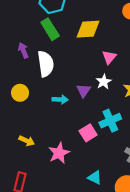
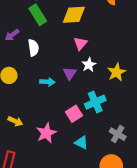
purple arrow: (23, 50) -> (12, 35), turned -104
pink triangle: (109, 57) -> (80, 43), moved
white semicircle: (46, 64) -> (33, 48), size x0.7
cyan triangle: (95, 178) -> (81, 143), moved

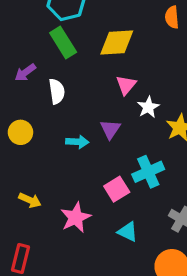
white star: (89, 65) -> (148, 107), moved

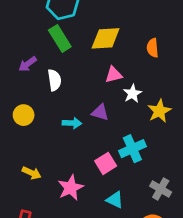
orange semicircle: (172, 17) -> (153, 48), moved
pink triangle: (126, 85) -> (114, 75), turned 36
purple triangle: (110, 129) -> (100, 112), turned -48

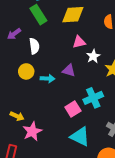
yellow circle: (24, 115) -> (26, 71), moved
pink star: (71, 188) -> (32, 131), moved
cyan triangle: (115, 200) -> (80, 136), size x1.5

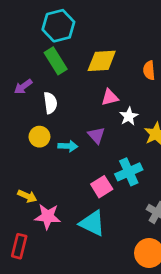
purple triangle: (69, 70) -> (96, 135), turned 32
pink star: (32, 131) -> (48, 216), turned 30
cyan triangle: (80, 136) -> (92, 223), moved

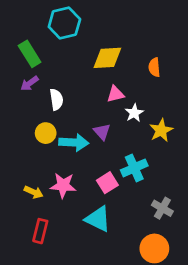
green rectangle: (56, 61) -> (30, 54), moved
cyan arrow: (68, 146) -> (74, 142), size x1.5
pink star: (48, 216) -> (63, 185), moved
red rectangle: (19, 246) -> (40, 231), moved

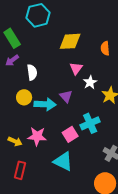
pink triangle: (115, 94) -> (76, 68), turned -40

